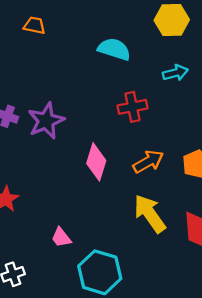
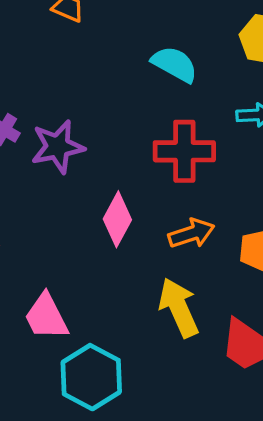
red cross: (132, 107) -> (184, 151), size x1.4
pink trapezoid: (61, 237) -> (46, 317), size x1.6

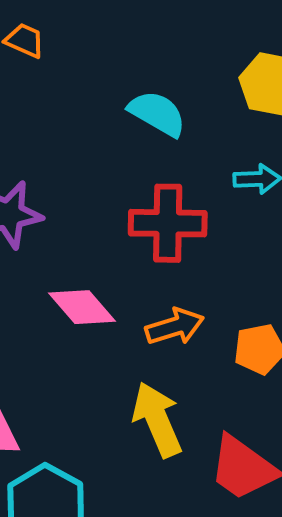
pink diamond: (117, 219) -> (82, 307), turned -70

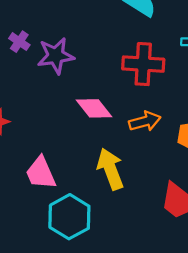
yellow arrow: (157, 420) -> (110, 169), moved

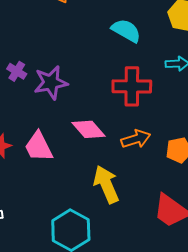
pink trapezoid: (41, 173) -> (39, 147), moved

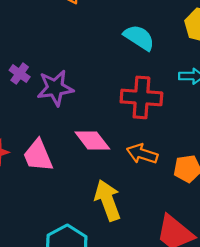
orange arrow: (136, 139) -> (142, 154), turned -148

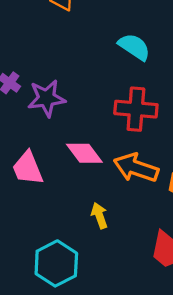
orange arrow: (142, 154) -> (136, 168), size x1.4
yellow arrow: (108, 200) -> (99, 216), size x0.6

